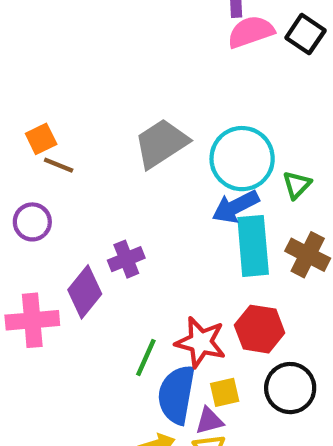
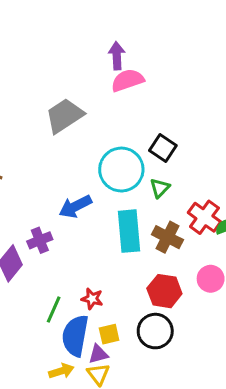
black square: (305, 34) -> (163, 148), moved
gray trapezoid: (161, 143) -> (64, 116), moved
blue arrow: (236, 207) -> (75, 206), moved
red hexagon: (260, 329) -> (164, 291), moved
red star: (201, 342) -> (92, 299), size x0.6

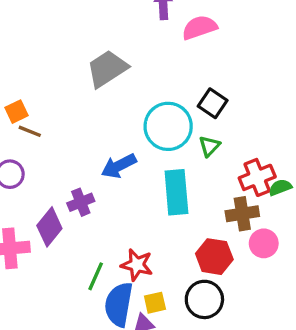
pink semicircle: (128, 80) -> (199, 27), moved
red cross: (204, 217) -> (257, 177), turned 32
brown cross: (168, 237) -> (242, 214), moved, turned -36
red star: (92, 299) -> (137, 265), size x1.4

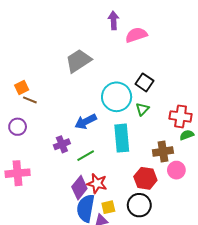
red cross: (257, 177) -> (181, 116), moved, turned 30
purple diamond: (49, 227) -> (79, 188), moved
green line: (96, 276) -> (86, 156), moved, turned 36

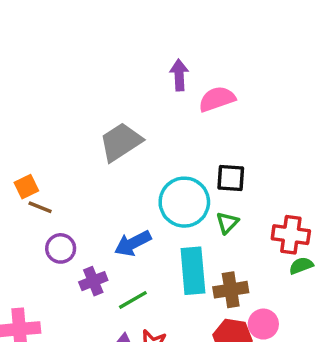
black square: (144, 82) -> (231, 178), turned -30
purple circle: (18, 127) -> (61, 248), moved
brown cross: (163, 152) -> (231, 290), moved
pink circle: (176, 170) -> (263, 324), moved

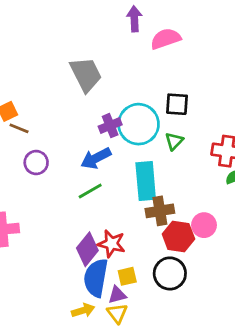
gray trapezoid: (121, 142) -> (86, 74), turned 96
purple cross: (93, 281) -> (110, 126), moved
brown cross: (231, 290) -> (160, 211), moved
green line: (133, 300) -> (90, 191), moved

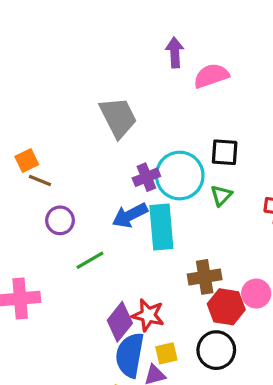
cyan rectangle: (146, 181) -> (161, 227), moved
green line: (90, 191) -> (90, 260), moved

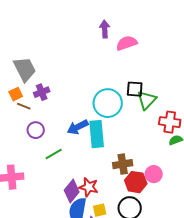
gray trapezoid: (118, 117) -> (25, 69), moved
purple cross: (146, 177) -> (42, 92), moved
green triangle: (221, 195) -> (147, 100), moved, size x1.5

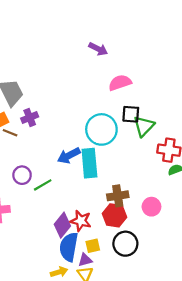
purple arrow: (105, 29) -> (98, 49), turned 120
pink semicircle: (127, 43) -> (120, 83), moved
purple circle: (36, 130) -> (22, 175), moved
red hexagon: (136, 182) -> (114, 215), moved

